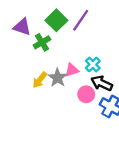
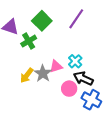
purple line: (81, 20) -> (76, 19), moved

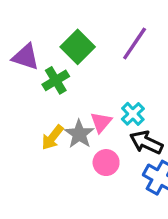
pink triangle: (56, 66) -> (101, 122), turned -32
pink circle: (69, 89) -> (106, 163), moved

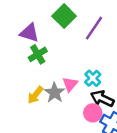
green square: (78, 47) -> (64, 16), moved
purple triangle: (26, 57) -> (29, 33), moved
pink circle: (106, 163) -> (93, 113), moved

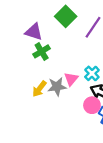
gray star: (54, 93) -> (57, 87), turned 30

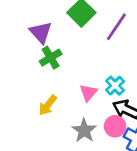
purple triangle: (34, 32) -> (41, 32), turned 30
gray star: (57, 87) -> (84, 130), moved, turned -30

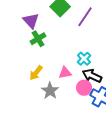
pink triangle: (88, 93) -> (65, 73), moved, turned 40
gray star: (84, 130) -> (50, 91), moved

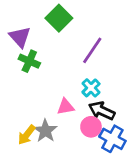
purple line: (85, 17) -> (92, 50), moved
green cross: (38, 39) -> (29, 61), turned -35
yellow arrow: (36, 73) -> (27, 135), moved

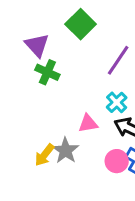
pink circle: (91, 127) -> (117, 161), moved

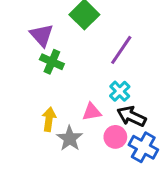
yellow arrow: (44, 155) -> (49, 119), moved, turned 150
pink circle: (117, 161) -> (115, 137), moved

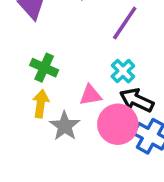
green cross: (52, 62) -> (44, 68), moved
pink circle: (115, 137) -> (118, 124), size x1.5

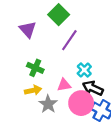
purple line: (125, 23) -> (69, 40), moved
yellow arrow: (41, 104) -> (33, 90), turned 70

